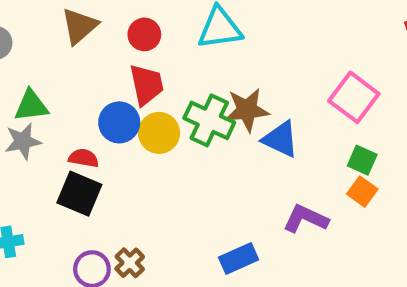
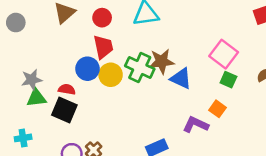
green triangle: (31, 106) -> (36, 98), moved
green square: (362, 160) -> (228, 80), moved
orange square: (362, 192) -> (217, 109), moved

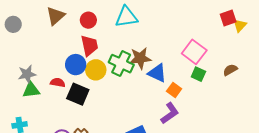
orange square: (217, 109) -> (174, 90), moved
black square: (64, 110) -> (78, 94), moved
purple L-shape: (196, 125) -> (170, 113), turned 120

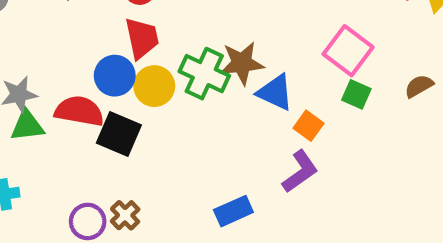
red semicircle: (58, 83) -> (79, 111), size x1.6

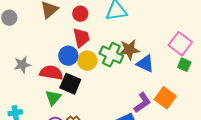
green triangle: (27, 126) -> (53, 98), moved, turned -42
orange square: (308, 126) -> (165, 98), moved, size x1.5
purple L-shape: (300, 171) -> (142, 103), moved

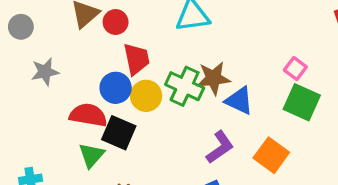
red circle: (80, 14) -> (116, 22), moved
pink square: (180, 44) -> (295, 69), size x0.6
gray star: (22, 65) -> (45, 72), moved
green square: (184, 65) -> (302, 102), size x1.6
purple L-shape: (142, 103) -> (220, 147), moved

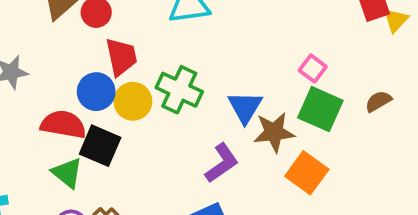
brown star: (213, 78) -> (274, 132), moved
blue triangle: (239, 101) -> (245, 107), turned 36
green triangle: (91, 155) -> (67, 173), turned -32
orange square: (271, 155) -> (307, 173), moved

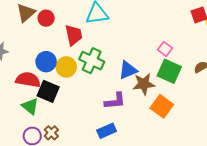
red trapezoid: (121, 57) -> (74, 35), moved
blue triangle: (245, 107) -> (128, 70), turned 36
purple L-shape: (222, 163) -> (115, 101), turned 30

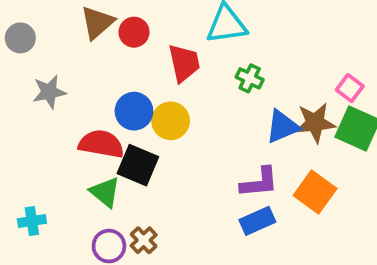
green cross: (92, 61) -> (250, 78), moved, size x0.6
brown star: (144, 84) -> (315, 123), moved
orange square: (162, 106) -> (315, 192), moved
blue rectangle: (107, 131) -> (257, 221), moved

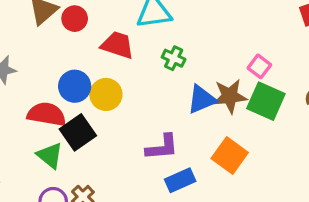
red trapezoid: (184, 63) -> (117, 45), turned -60
black square: (138, 165) -> (78, 132), turned 32
purple L-shape: (259, 182) -> (162, 147), moved

